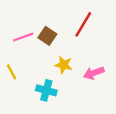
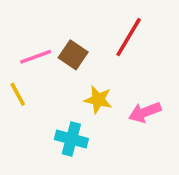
yellow line: (12, 72) -> (18, 94), moved

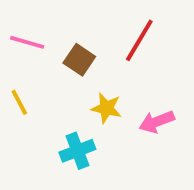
pink line: (36, 57) -> (27, 42), moved, turned 36
cyan cross: (71, 139) -> (77, 151), turned -36

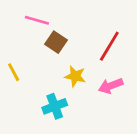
red line: (139, 40) -> (109, 46), moved
pink line: (27, 42) -> (37, 20), moved

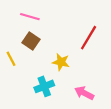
brown square: (56, 42) -> (31, 41), moved
pink arrow: (111, 86) -> (84, 93), moved, turned 48

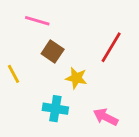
brown square: (31, 41) -> (53, 51), moved
cyan cross: (44, 86) -> (55, 109), turned 30

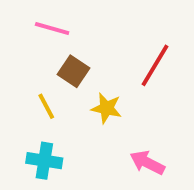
yellow line: (14, 74) -> (46, 106), moved
cyan cross: (55, 109) -> (44, 161), moved

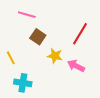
yellow line: (46, 106) -> (11, 58), moved
pink arrow: (147, 163) -> (76, 66), moved

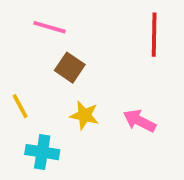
red line: (80, 34) -> (154, 35), moved, turned -30
yellow star: (55, 56) -> (84, 115), moved

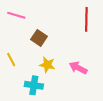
pink line: (50, 27) -> (16, 15), moved
cyan cross: (42, 152) -> (34, 85), moved

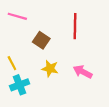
red line: (86, 19) -> (75, 26), moved
cyan cross: (34, 85) -> (20, 85), moved, turned -30

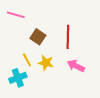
red line: (75, 26) -> (68, 37), moved
yellow line: (12, 63) -> (27, 60), moved

